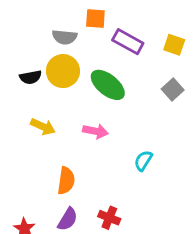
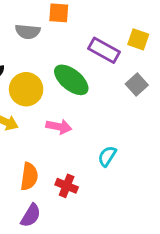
purple rectangle: (128, 42) -> (104, 50), moved
yellow circle: (63, 71) -> (26, 89), moved
red cross: (109, 218) -> (67, 186), moved

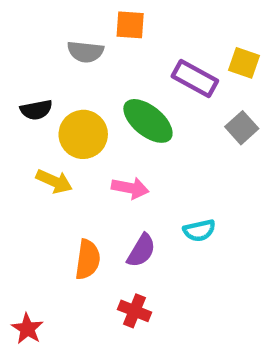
cyan semicircle: (107, 156) -> (199, 230), turned -135
red cross: (67, 186) -> (135, 311), moved
purple semicircle: (31, 215) -> (141, 251), moved

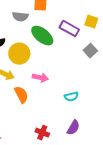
green ellipse: (148, 121) -> (42, 36), moved
purple semicircle: (141, 251) -> (73, 128), moved
orange semicircle: (88, 259) -> (21, 95), moved, turned -36

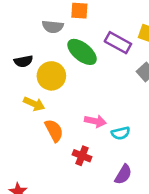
pink arrow: (40, 78) -> (95, 121), moved
red cross: (42, 133) -> (82, 156), moved

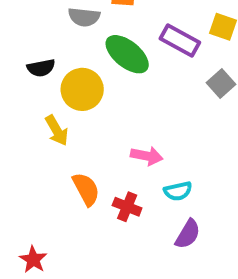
yellow arrow: (34, 104) -> (57, 130), turned 36
orange semicircle: (54, 130) -> (86, 189), moved
cyan semicircle: (121, 133) -> (178, 191), moved

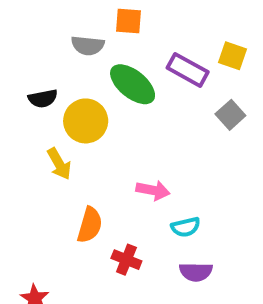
orange semicircle: (86, 189) -> (90, 225), turned 44
red cross: (127, 207) -> (126, 260), moved
purple semicircle: (188, 234) -> (196, 272), turned 60

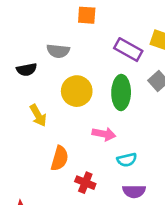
gray semicircle: (88, 45) -> (58, 51), moved
green ellipse: (133, 84) -> (121, 92), moved, turned 52
yellow circle: (86, 121) -> (77, 91), moved

